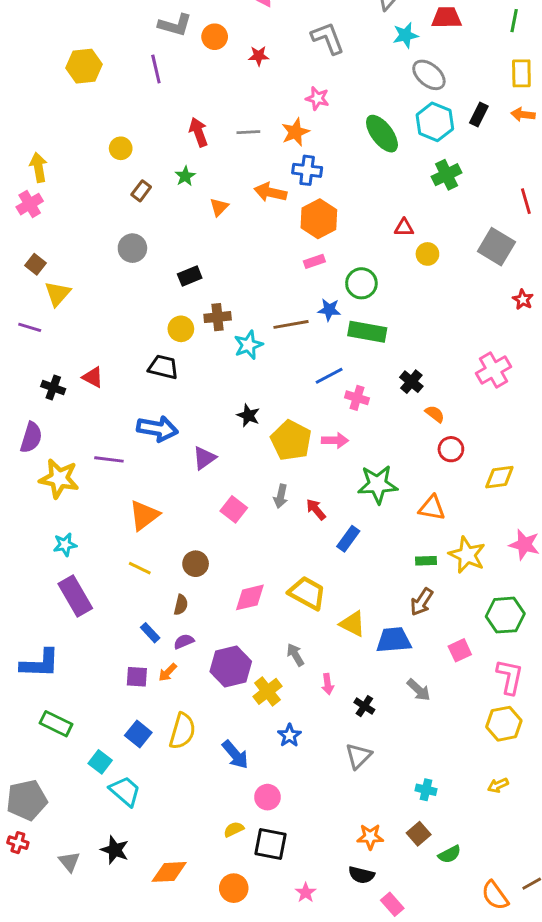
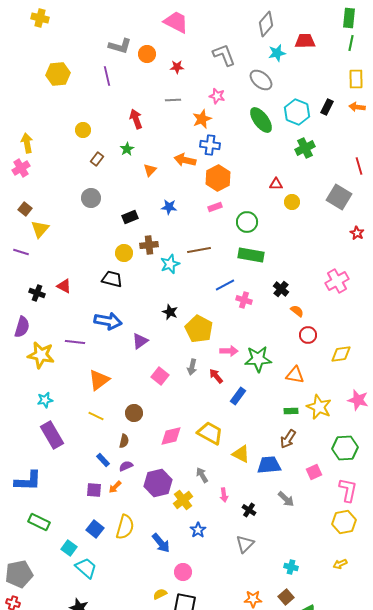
gray ellipse: (429, 75) -> (261, 80), moved
gray line: (248, 132) -> (173, 100), moved
blue star: (329, 310) -> (169, 207), moved
pink arrow: (335, 440) -> (229, 351), moved

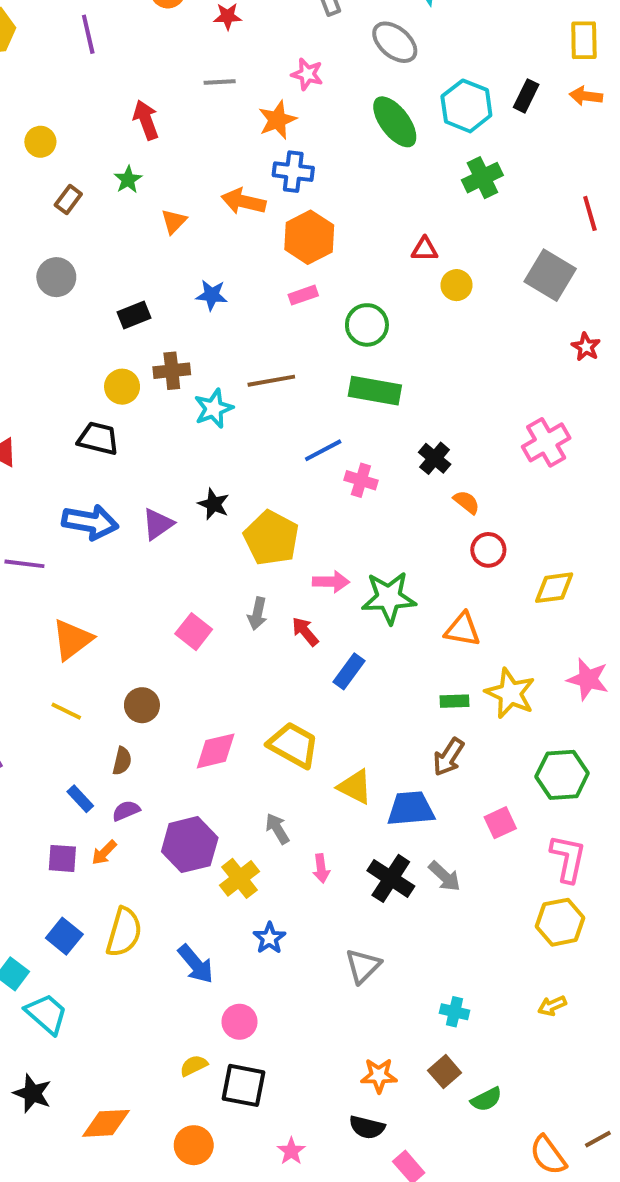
purple triangle: (140, 341) -> (158, 524), moved
black cross: (249, 510) -> (391, 878), moved, size x1.6

